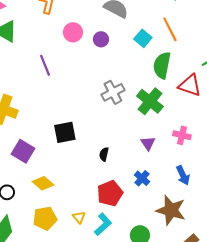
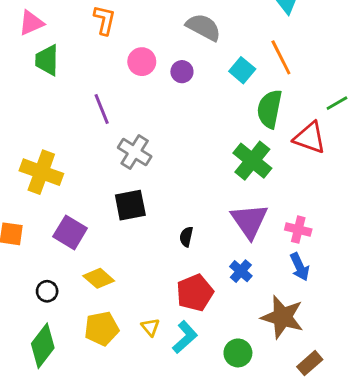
gray cross: (113, 92) -> (135, 152), moved, turned -30
pink cross: (182, 135) -> (298, 230), moved
purple triangle: (148, 143) -> (249, 221), size x1.8

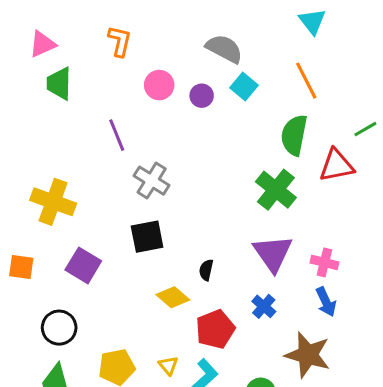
cyan square: (242, 70) -> (244, 87), moved
red triangle: (310, 138) -> (337, 165), turned -30
yellow diamond: (99, 278) -> (173, 297), moved
black circle: (47, 291) -> (59, 328), size x1.5

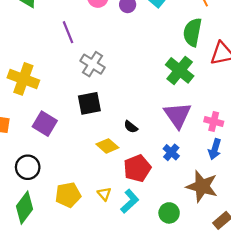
black semicircle: (206, 270) -> (131, 127), turned -64
blue arrow: (326, 302) -> (215, 149), turned 42

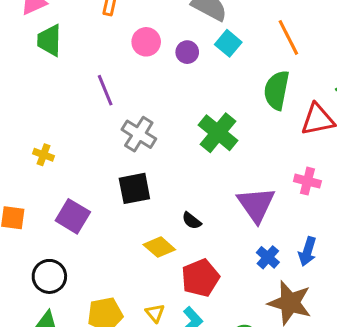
green cross: (180, 70) -> (218, 133), moved
yellow cross: (23, 79) -> (44, 155), size x0.5
pink cross: (214, 122) -> (307, 181), moved
blue cross: (171, 152) -> (268, 257), moved

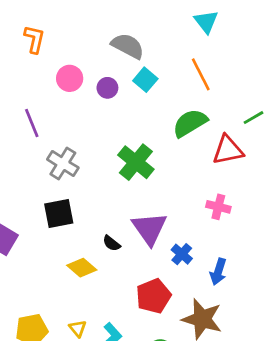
green semicircle: (277, 90) -> (190, 123), turned 48
purple triangle: (256, 205) -> (149, 228), moved
blue cross: (268, 257) -> (182, 254), moved
red pentagon: (200, 278) -> (153, 296), moved

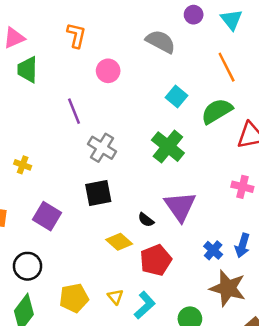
cyan square: (145, 80) -> (176, 96), moved
purple circle: (107, 88) -> (194, 15), moved
blue cross: (182, 254) -> (213, 250), moved
red pentagon: (153, 296) -> (156, 260), moved

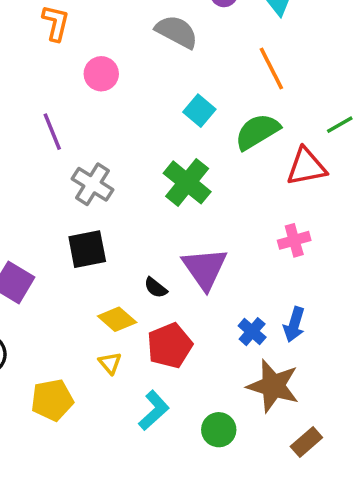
pink cross: (242, 187) -> (294, 240), turned -30
yellow triangle: (115, 297) -> (110, 363), moved

